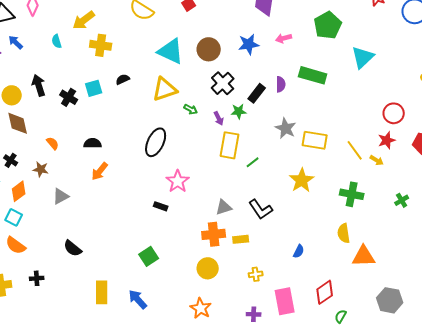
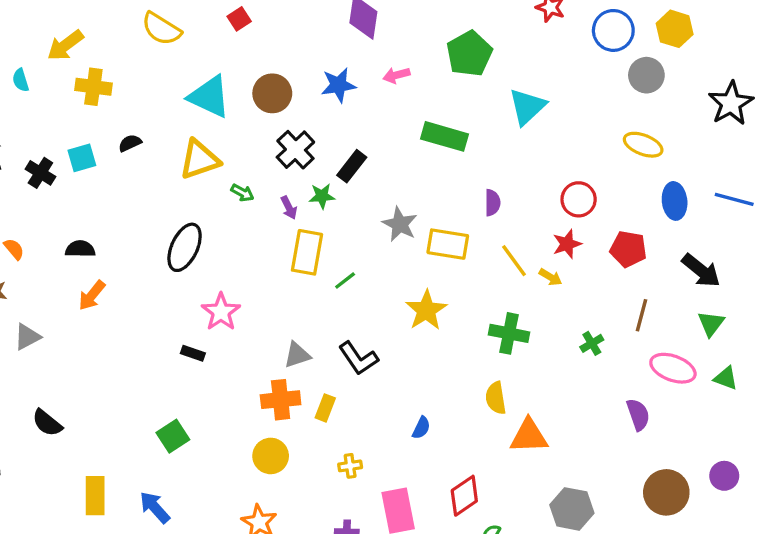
purple semicircle: (281, 84) -> (492, 203), moved
yellow rectangle: (241, 239) -> (325, 408), turned -63

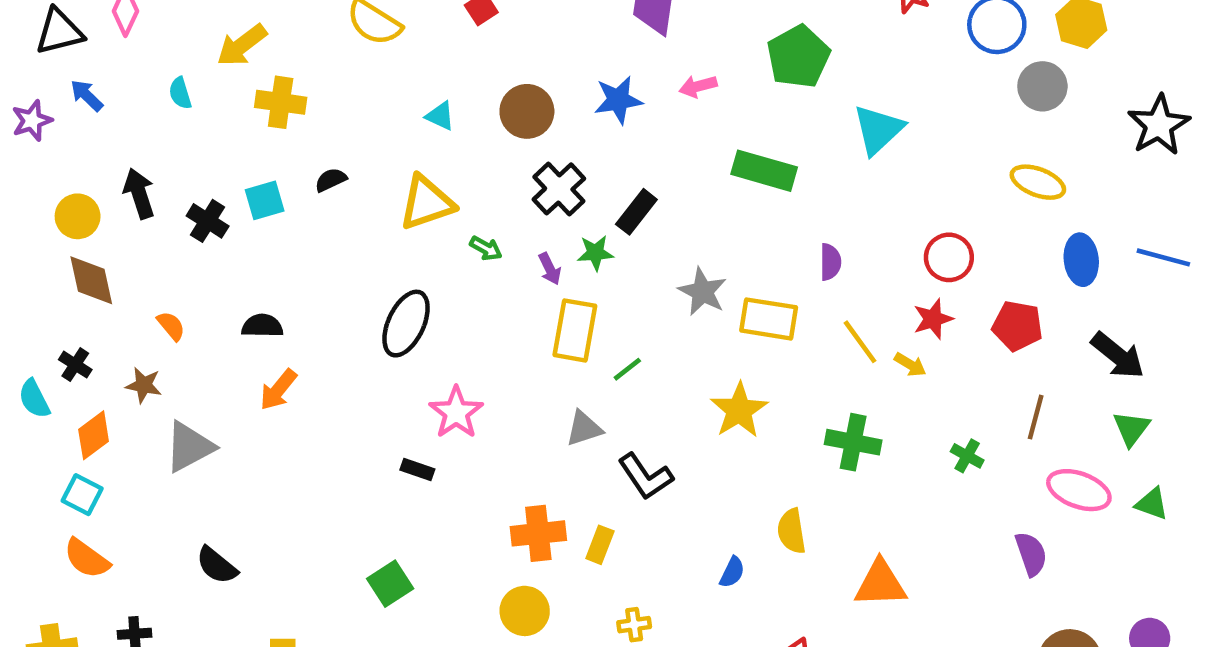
cyan triangle: (209, 97) -> (440, 116), size x0.5
gray triangle: (27, 337) -> (189, 447), size x1.4
green cross: (592, 343) -> (967, 456), turned -30
gray triangle: (297, 355) -> (584, 428), moved
yellow semicircle: (496, 398) -> (792, 531), moved

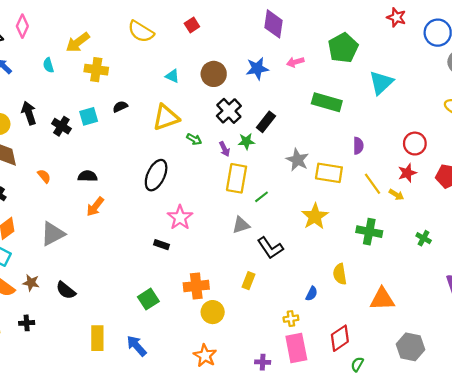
brown star: (144, 385) -> (31, 283), moved
orange cross: (538, 533) -> (196, 286), moved
yellow cross: (634, 625) -> (291, 319), moved

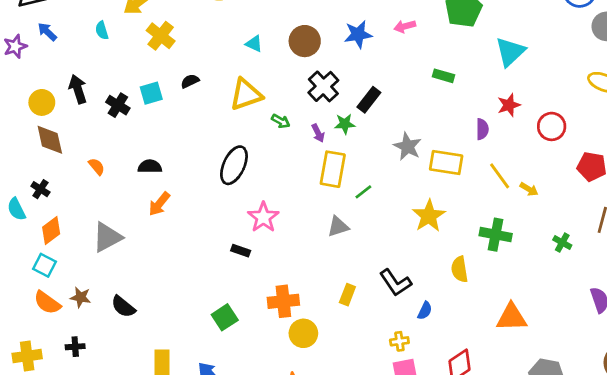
yellow cross: (96, 70) -> (161, 36), turned 30
green rectangle: (327, 102) -> (444, 76), size x0.6
red star: (407, 173) -> (509, 105), moved
black L-shape: (270, 248) -> (395, 283), moved
yellow semicircle: (340, 274) -> (460, 269), moved

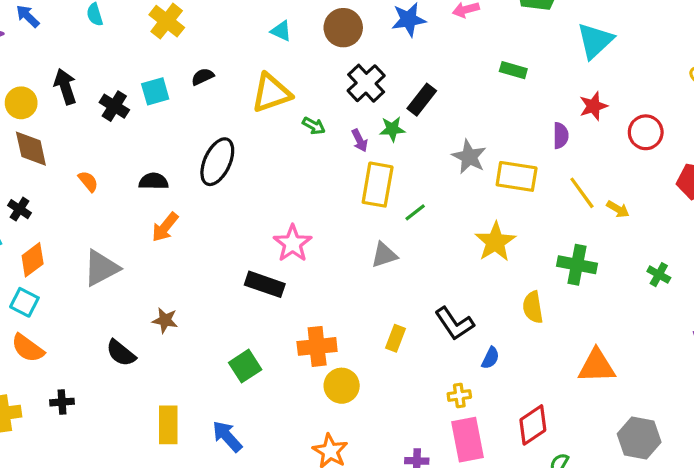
black ellipse: (234, 165) -> (217, 162), moved
black rectangle: (241, 251) -> (265, 284), size x1.6
brown star: (81, 297) -> (165, 320), moved

